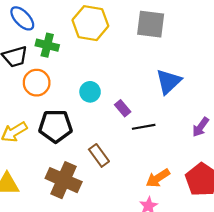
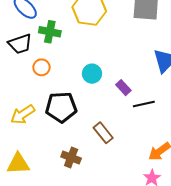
orange circle: (37, 83) -> (41, 67), size x0.7
brown cross: (64, 180) -> (71, 157), size x0.6

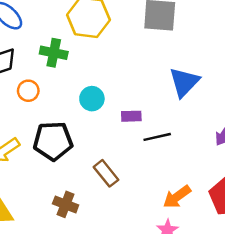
green cross: (50, 32) -> (54, 53), moved
purple rectangle: (123, 88) -> (131, 116), turned -49

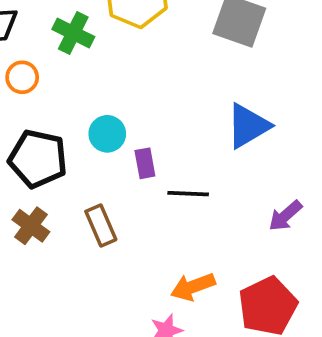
cyan circle: (92, 99) -> (107, 134), moved
purple rectangle: (131, 116) -> (145, 163), moved, turned 66
brown cross: (66, 204) -> (31, 226), moved

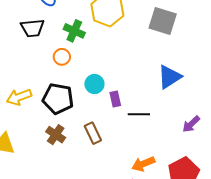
orange circle: (22, 77) -> (62, 57), moved

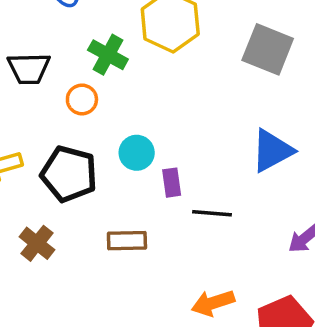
black trapezoid: (32, 28) -> (29, 68), moved
brown rectangle: (93, 133) -> (127, 241), turned -70
brown cross: (56, 135) -> (37, 243), moved

